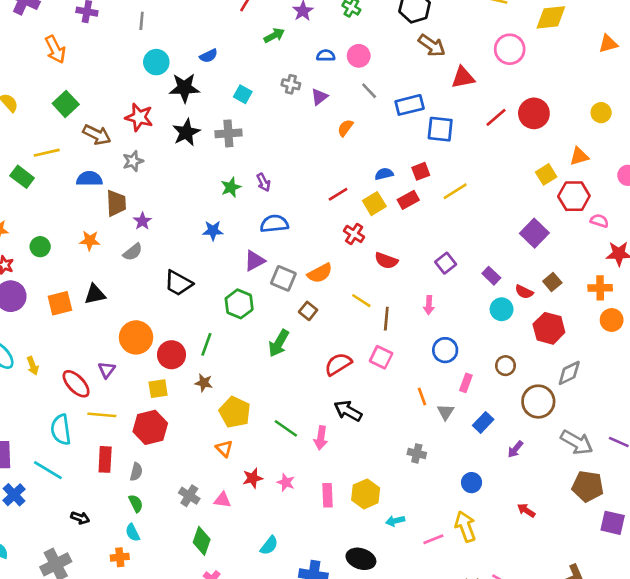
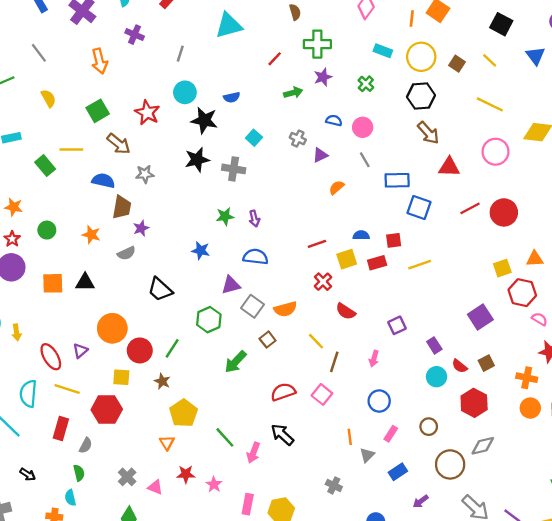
red star: (139, 117) -> (147, 113), moved

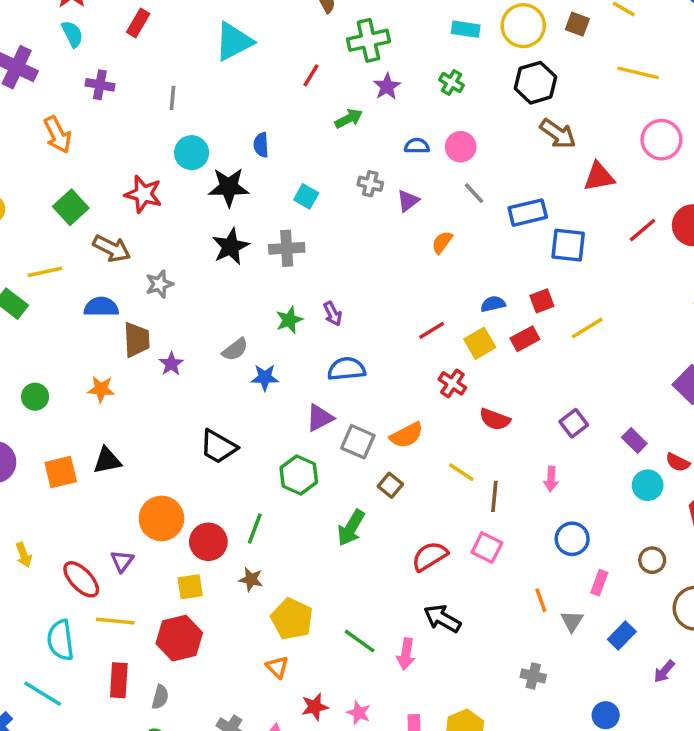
blue semicircle: (232, 97) -> (261, 145), turned 112
gray semicircle: (126, 253) -> (235, 349), moved

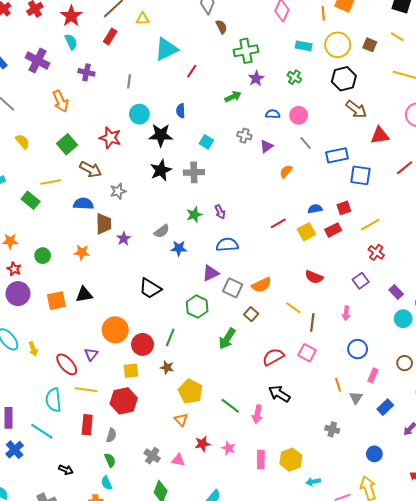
red line: (311, 75) -> (192, 71), moved
red cross: (452, 383) -> (376, 252), moved

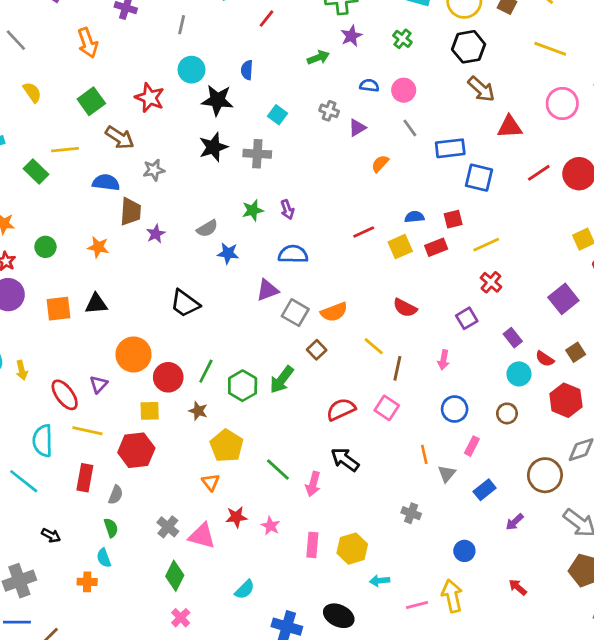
green hexagon: (197, 307) -> (243, 386), moved
brown circle: (405, 363) -> (507, 413), moved
pink triangle: (178, 460) -> (202, 536), size x1.5

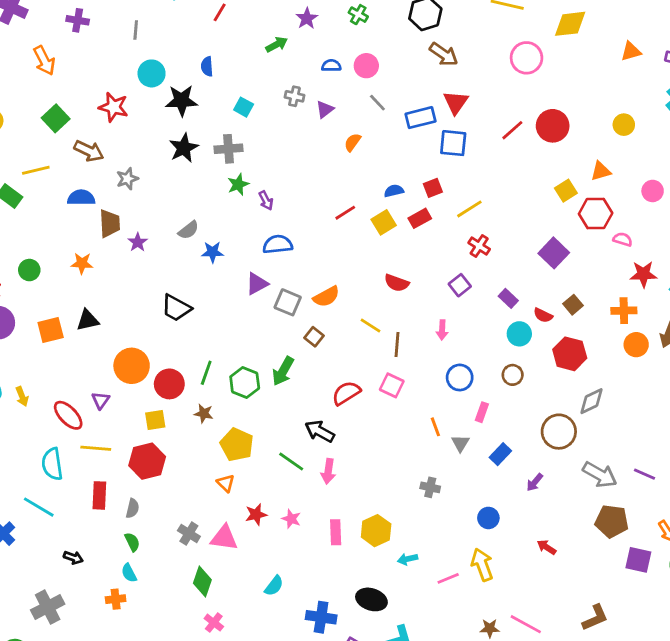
red triangle: (510, 127) -> (456, 102), moved, turned -44
green star: (253, 210) -> (238, 184), moved
black arrow: (345, 460) -> (320, 431), moved

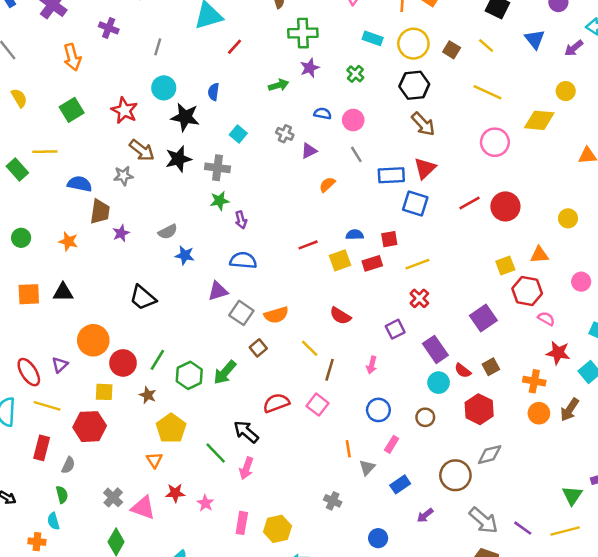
brown arrow: (89, 151) -> (142, 150), moved
purple rectangle: (508, 298) -> (435, 349), size x1.5

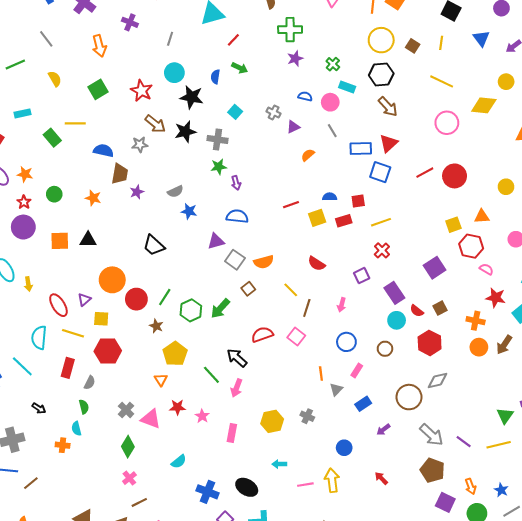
cyan rectangle: (373, 38) -> (347, 87), moved
yellow line: (486, 46) -> (441, 43), turned 56
green arrow: (279, 85) -> (240, 68), moved, turned 42
yellow square: (104, 392) -> (101, 319), moved
yellow hexagon: (277, 529) -> (272, 421), moved

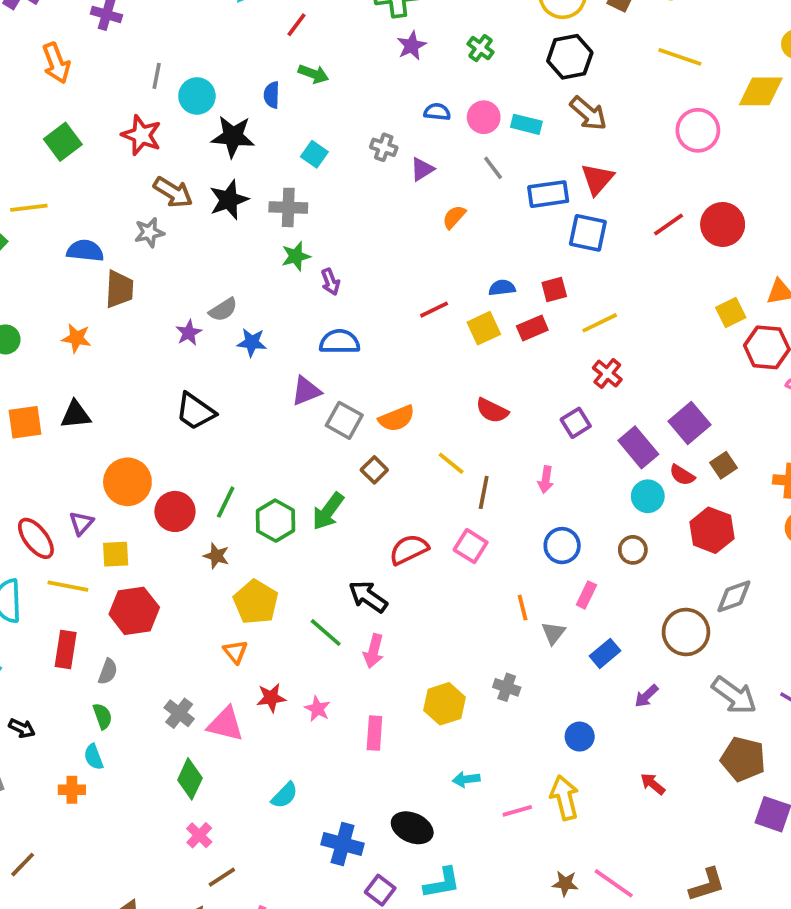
gray line: (170, 39) -> (157, 76), moved
cyan rectangle: (347, 87) -> (526, 124), moved
purple star: (137, 192) -> (189, 333), moved
purple square: (435, 268) -> (690, 423), moved

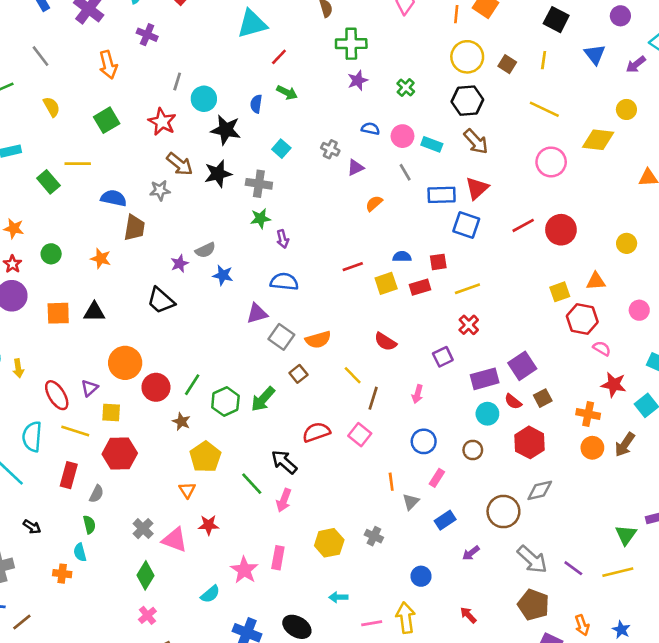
black trapezoid: (195, 411) -> (161, 301), moved
purple rectangle: (638, 447) -> (485, 379), turned -72
pink star: (317, 709) -> (244, 570), moved, size x1.5

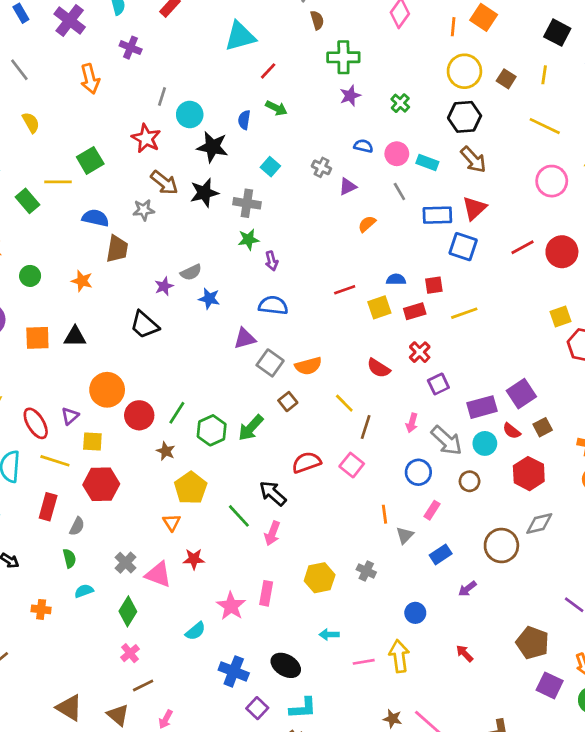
green square: (107, 120) -> (90, 160), moved
red cross: (469, 325) -> (420, 352), moved
cyan semicircle: (80, 552) -> (84, 591), moved, turned 84
gray arrow: (532, 559) -> (447, 441), moved

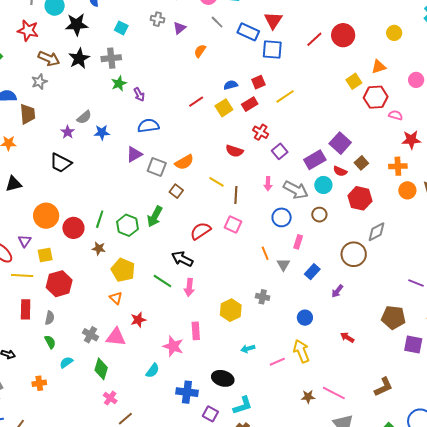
blue rectangle: (437, 215) -> (248, 32), turned 40

